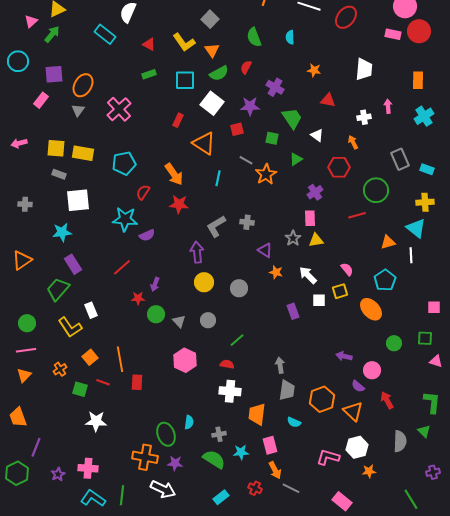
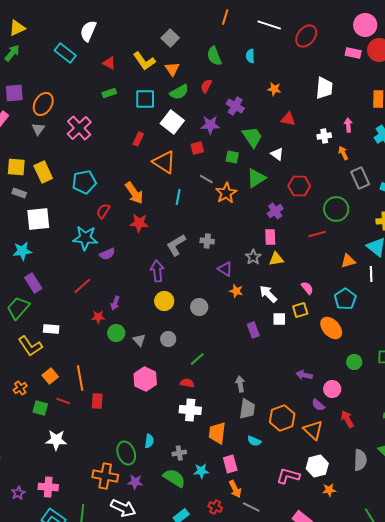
orange arrow: (353, 142) -> (343, 153), moved
yellow rectangle: (83, 153) -> (43, 172), turned 55
green triangle: (296, 159) -> (256, 178), size x1.5
white rectangle: (91, 310) -> (51, 329), turned -63

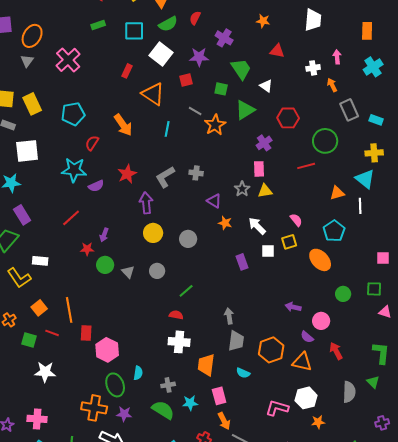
red star: (139, 223) -> (127, 174), moved, turned -30
pink hexagon: (145, 379) -> (107, 350), moved
orange triangle: (313, 430) -> (302, 362), turned -30

